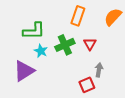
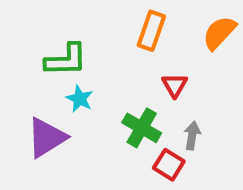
green cross: (65, 45) -> (142, 128), moved, turned -36
red square: (87, 85) -> (169, 165), turned -35

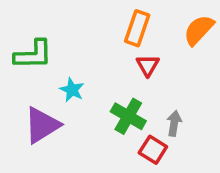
green L-shape: (66, 60) -> (33, 55), moved
red triangle: (175, 85) -> (148, 65), moved

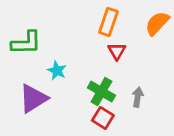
red square: (153, 150) -> (103, 118), moved

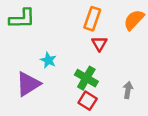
green L-shape: (26, 43) -> (22, 19), moved
gray arrow: (138, 97) -> (128, 90), moved

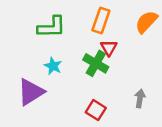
green L-shape: (22, 19) -> (52, 27), moved
green cross: (86, 78) -> (96, 63), moved

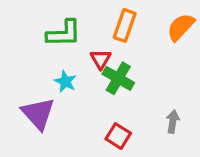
red triangle: (109, 48) -> (101, 59), moved
purple triangle: (31, 92) -> (38, 114), turned -40

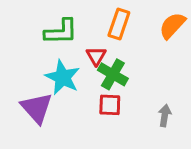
cyan star: (65, 82) -> (63, 77), size x1.6
red square: (118, 136) -> (110, 105), moved, turned -30

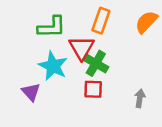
red triangle: (96, 56) -> (82, 48), size x1.5
purple triangle: (37, 108) -> (31, 92), size x0.7

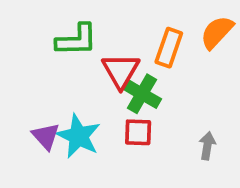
orange rectangle: (101, 21) -> (169, 48), moved
cyan star: (53, 66) -> (78, 136), moved

